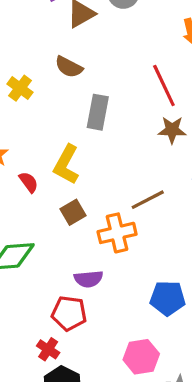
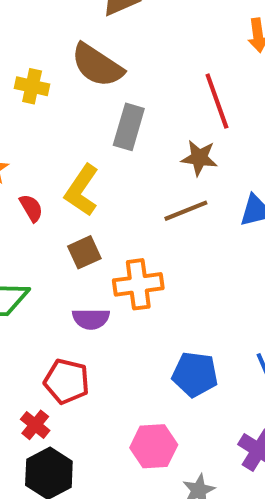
brown semicircle: (69, 67) -> (97, 65), size x1.5
yellow cross: (20, 88) -> (32, 86), turned -30
brown star: (172, 130) -> (199, 158), moved
brown line: (148, 200) -> (186, 211), moved
purple semicircle: (88, 279) -> (91, 319), moved

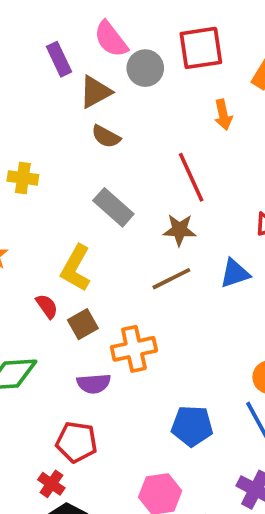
brown semicircle: (97, 65) -> (106, 136), moved, size x0.6
gray rectangle: (129, 127) -> (113, 207), turned -60
red semicircle: (31, 208) -> (47, 306), moved

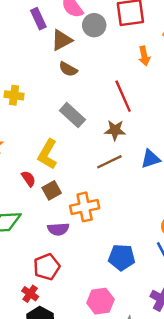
red pentagon: (77, 442) -> (47, 267), turned -30

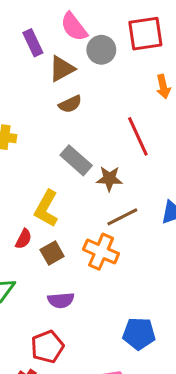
brown semicircle: (68, 69) -> (70, 104), turned -54
brown star: (115, 130) -> (109, 179), moved
red semicircle: (28, 179) -> (23, 239), turned 63
orange cross: (85, 207) -> (101, 252), moved, turned 36

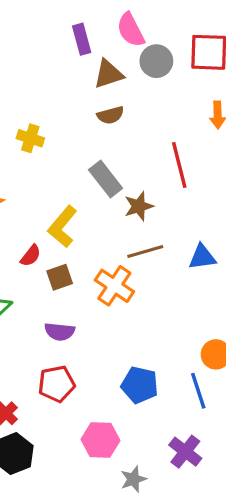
brown star: (109, 179) -> (139, 206), turned -30
red pentagon: (47, 347) -> (57, 384), moved

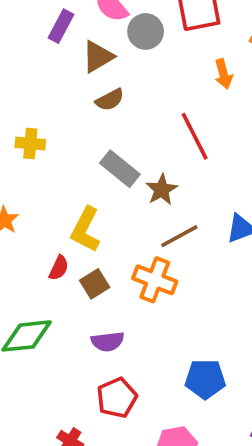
purple rectangle: (82, 39) -> (61, 26), turned 56

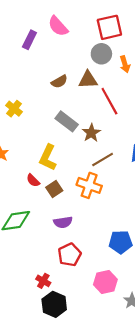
gray circle: (146, 31) -> (101, 54), moved
brown triangle: (98, 57) -> (88, 80), moved, turned 30
yellow cross: (30, 143) -> (14, 109), turned 35
red semicircle: (59, 268) -> (33, 180), turned 112

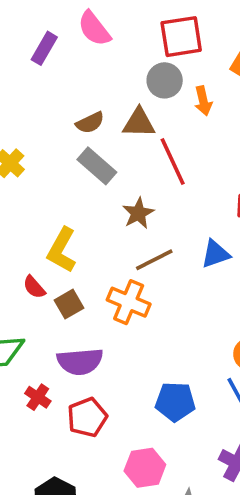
gray rectangle: (67, 121) -> (97, 166), moved
purple semicircle: (63, 222) -> (80, 362), size x1.4
red cross: (43, 281) -> (38, 397), moved

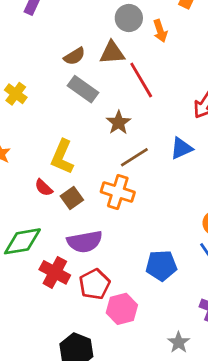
red cross: (38, 397) -> (55, 272), size x1.5
pink hexagon: (145, 468) -> (122, 309), moved

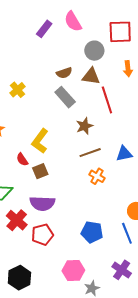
gray circle: (129, 18) -> (94, 51), moved
orange cross: (118, 192) -> (97, 176), moved, size x0.7
pink hexagon: (122, 309) -> (73, 271), moved

